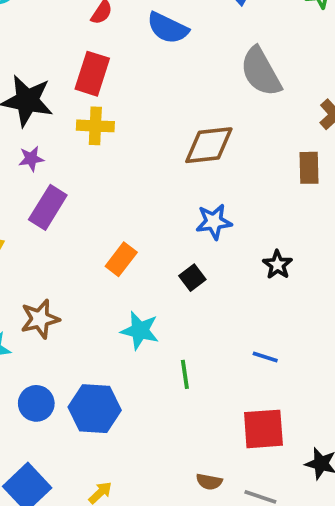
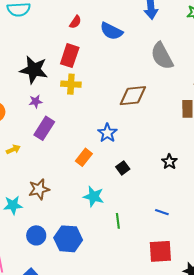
blue star: (214, 222) -> (107, 133), moved, turned -30

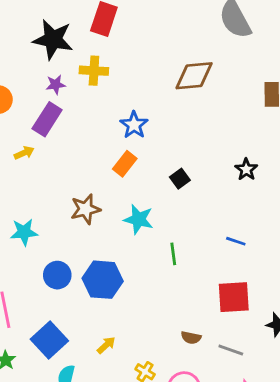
yellow cross: (71, 84) -> (94, 71), moved
purple rectangle: (44, 128) -> (47, 119), moved
blue star: (107, 133) -> (134, 125), moved
brown star: (39, 189) -> (85, 209), moved

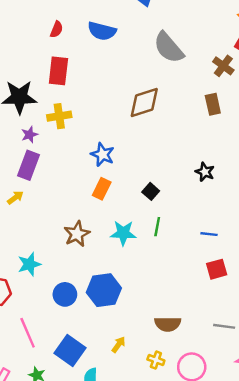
green line: (173, 254) -> (157, 227), moved, turned 30
red square: (234, 297) -> (217, 269), moved, size x0.7
brown semicircle: (191, 338) -> (168, 324), moved, size x1.5

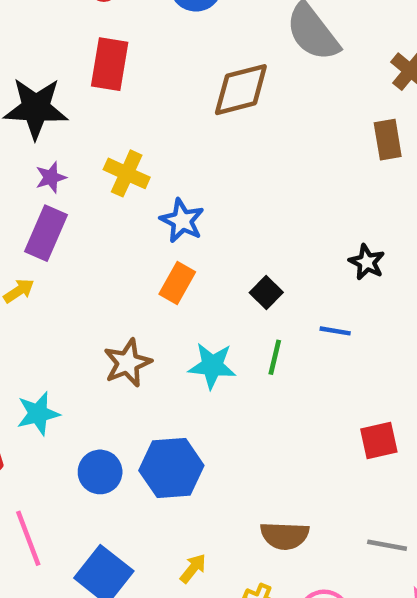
brown diamond: (144, 102) -> (241, 90), moved
yellow cross: (59, 116) -> (127, 173), moved, turned 30
blue line: (209, 234) -> (335, 331), moved

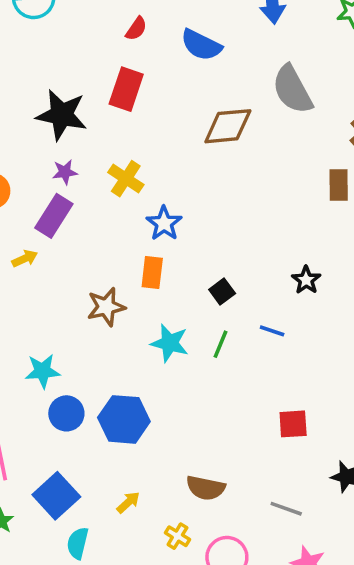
orange rectangle: (177, 283) -> (152, 272), turned -32
brown star: (128, 363) -> (106, 307), moved
cyan star: (38, 414) -> (42, 371), moved

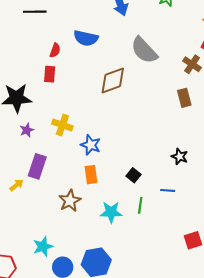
red semicircle: (136, 29) -> (55, 50), moved
red rectangle: (126, 89) -> (50, 74), size x0.7
purple rectangle: (54, 216) -> (37, 166), moved

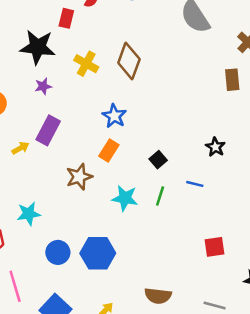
red rectangle: (50, 74) -> (66, 18), moved
brown diamond: (113, 80) -> (129, 61), moved, turned -60
yellow cross: (62, 125) -> (86, 64), moved
orange rectangle: (91, 175) -> (109, 151), turned 30
cyan star: (43, 247) -> (29, 214), moved

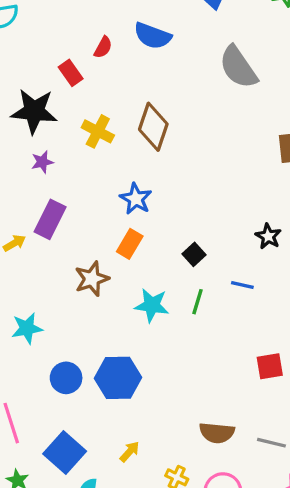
red rectangle: (66, 18) -> (71, 73), turned -48
brown semicircle: (158, 296) -> (217, 433), moved

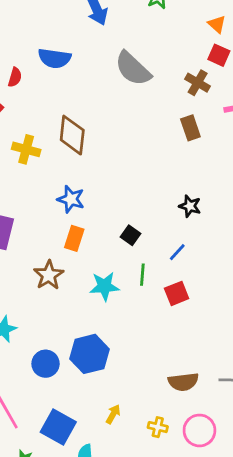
blue line: (242, 285) -> (177, 252), turned -48
red square: (270, 366) -> (177, 293), moved

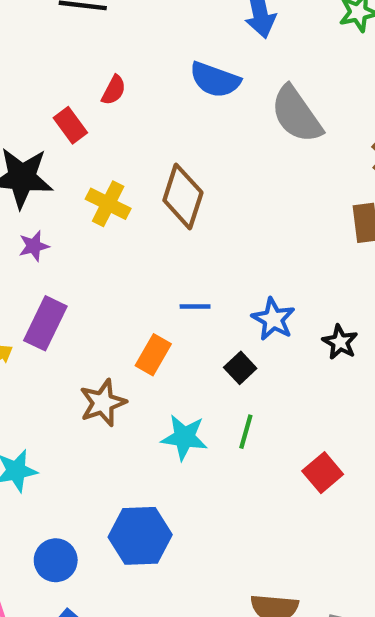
blue semicircle: (55, 58) -> (215, 80), moved
blue star: (71, 199) -> (273, 319), moved
blue line: (177, 252) -> (195, 307), moved, turned 36
red square: (177, 293) -> (323, 473), moved, turned -30
blue circle: (46, 364) -> (56, 560), moved

